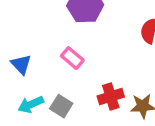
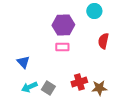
pink rectangle: (72, 58) -> (62, 47), moved, turned -40

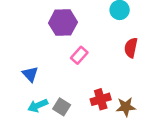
purple hexagon: (63, 25) -> (63, 23), moved
pink rectangle: (62, 47) -> (79, 55), turned -48

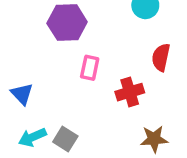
pink rectangle: (79, 55) -> (90, 68), turned -30
red cross: (101, 99) -> (130, 92), moved

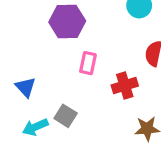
gray square: (65, 139) -> (66, 116), moved

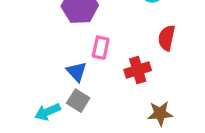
blue triangle: (26, 87) -> (77, 72), moved

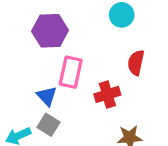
pink rectangle: (101, 48) -> (71, 72), size x1.4

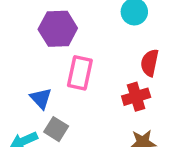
red cross: (107, 94) -> (136, 97), moved
blue triangle: (47, 96) -> (41, 98), moved

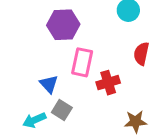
red cross: (136, 97) -> (108, 83), moved

